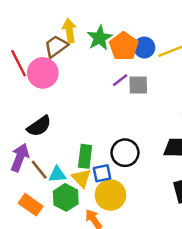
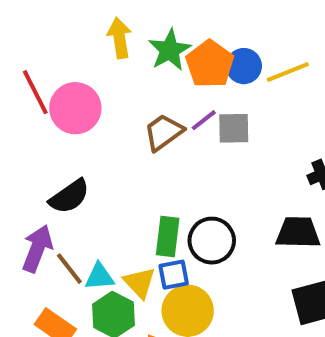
brown trapezoid: (56, 46) -> (164, 132), moved
green rectangle: (85, 156) -> (168, 237), moved

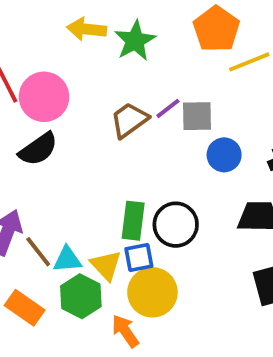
yellow arrow: (119, 38) -> (87, 29), turned -75
orange pentagon: (210, 64) -> (216, 29), moved
blue circle: (244, 66) -> (224, 155), moved
black semicircle: (69, 196) -> (38, 149), moved

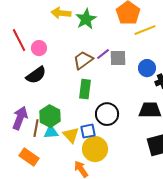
pink circle: (44, 97) -> (39, 48), size x0.6
blue circle: (224, 155) -> (147, 68), moved
green rectangle: (133, 221) -> (85, 89), moved
brown line: (38, 252) -> (36, 128), turned 48
green hexagon: (81, 296) -> (50, 116), moved

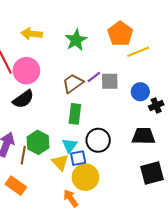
yellow arrow: (61, 13) -> (32, 34), moved
pink circle: (39, 48) -> (26, 71), size x1.6
cyan triangle: (51, 132) -> (70, 146), moved, turned -49

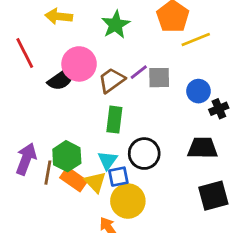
pink circle: (26, 71) -> (79, 64), moved
black semicircle: (23, 99) -> (61, 79), moved
orange rectangle: (16, 186) -> (74, 179), moved

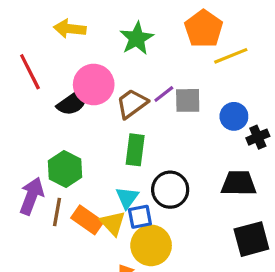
green hexagon: (67, 156) -> (65, 169), moved

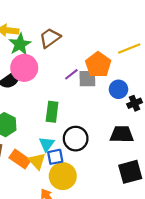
orange pentagon: (204, 29) -> (98, 65), moved
green star: (137, 38) -> (20, 44), moved
yellow line: (231, 56) -> (129, 49), moved
brown trapezoid: (132, 104) -> (50, 38), moved

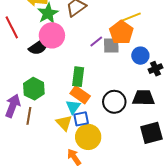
yellow line: (129, 49) -> (130, 17), moved
black circle: (76, 139) -> (114, 102), moved
orange rectangle: (20, 159) -> (80, 95), moved

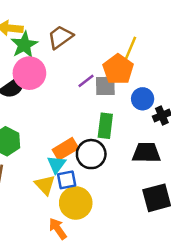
yellow line: (130, 17) -> (130, 50), turned -45
green rectangle: (78, 77) -> (105, 126), moved
orange rectangle: (80, 95) -> (65, 149), turned -66
black circle: (114, 102) -> (91, 154), moved

